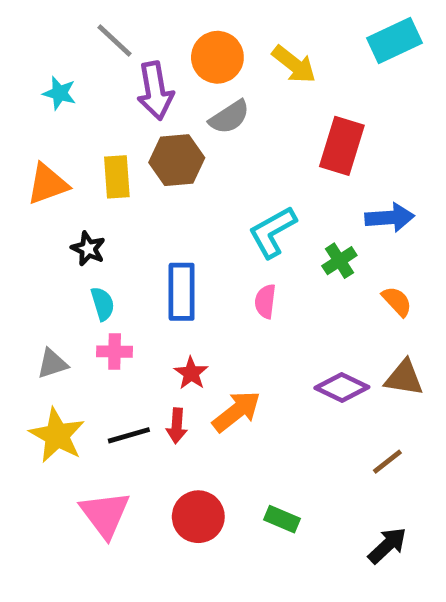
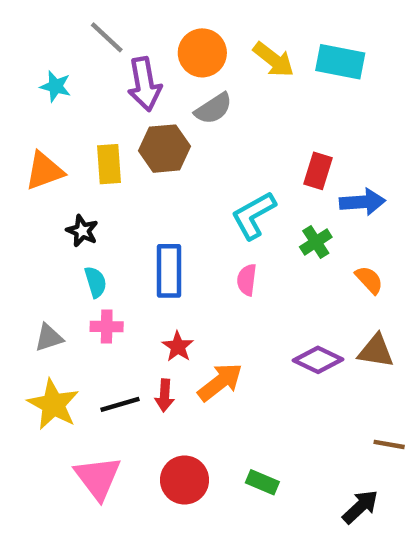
cyan rectangle: (395, 40) -> (340, 62), moved, turned 36
red rectangle: (342, 146) -> (318, 171), moved, size x0.7
brown line: (387, 462) -> (389, 444), moved, turned 48

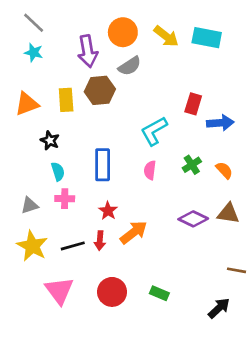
gray line: (107, 37) -> (34, 23), moved
green cross: (316, 242) -> (192, 165), moved

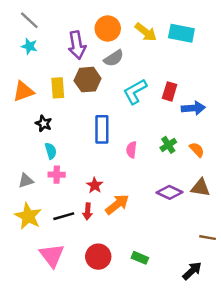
cyan L-shape: (154, 131) -> (135, 91), moved
blue rectangle: (103, 165) -> (102, 129), moved

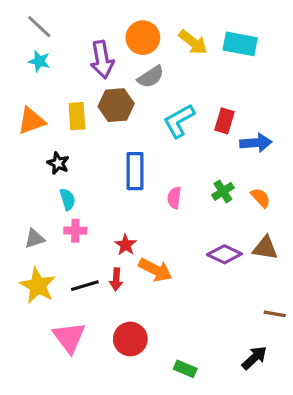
orange arrow: (117, 204) -> (155, 270), turned 65
green rectangle: (140, 258) -> (185, 369), moved

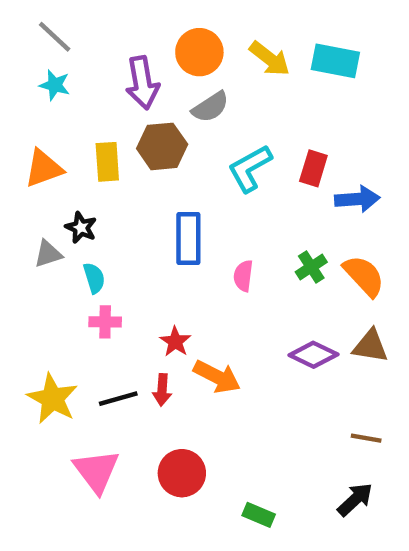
orange semicircle: (261, 198) -> (364, 276), size x1.5
gray triangle: (35, 239) -> (48, 254), moved
brown line: (275, 314) -> (366, 438), moved

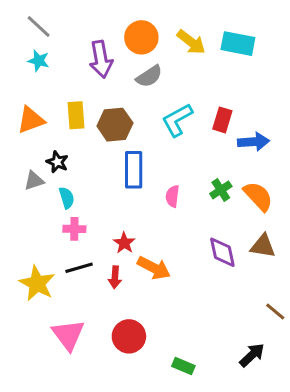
brown hexagon: (162, 146) -> (115, 125), moved
purple diamond: (313, 355) -> (222, 252), turned 52
black line: (118, 399) -> (79, 268), moved
brown line: (366, 438) -> (275, 311), moved, turned 30

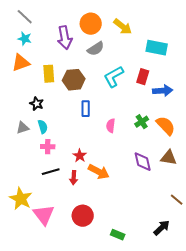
cyan rectangle: (238, 44) -> (157, 48), moved
orange triangle: (31, 120) -> (21, 63), moved
blue rectangle: (134, 170) -> (86, 109), size x0.7
gray triangle: (34, 181) -> (23, 128), moved
yellow star: (37, 283) -> (21, 199), moved

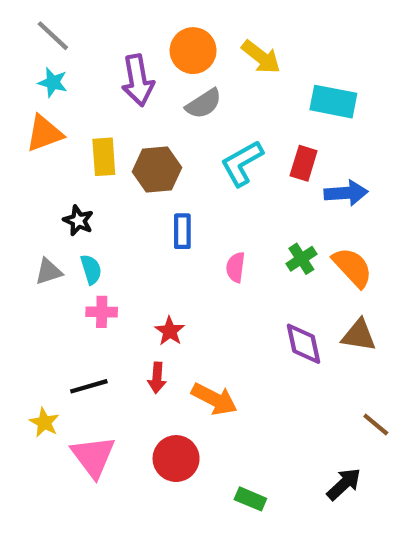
black line: (51, 172) -> (89, 386), moved
orange arrow: (99, 172) -> (214, 399), moved
yellow star: (21, 199) -> (44, 422), size x0.6

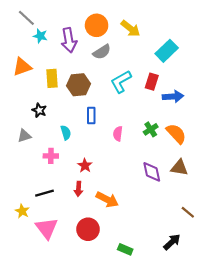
cyan star: (53, 82) -> (40, 36), moved
cyan rectangle: (333, 102) -> (167, 51), turned -55
cyan semicircle: (91, 269) -> (66, 133), moved

